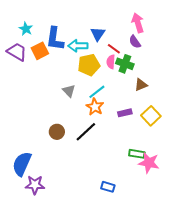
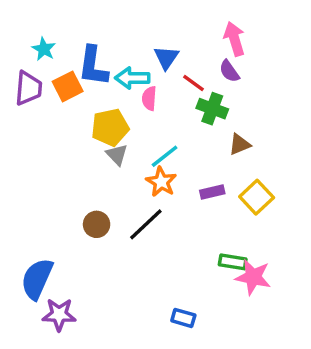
purple trapezoid: (17, 52) -> (28, 88), turned 65
pink semicircle: (111, 62) -> (149, 98), moved
yellow pentagon: (89, 65) -> (110, 127), moved

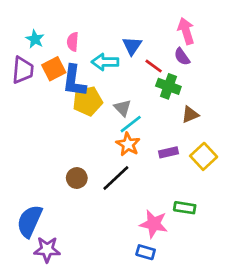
blue L-shape: (93, 66) -> (74, 81), moved
pink semicircle: (149, 98) -> (73, 42), moved
gray triangle: (117, 155) -> (123, 108), moved
pink star: (253, 277) -> (154, 224), moved

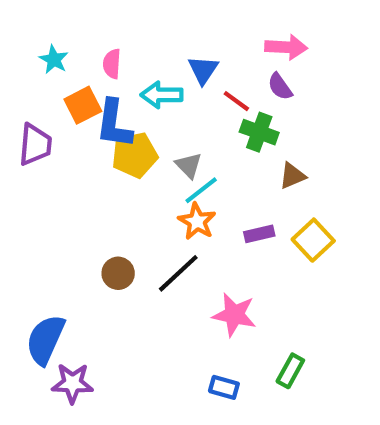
pink arrow: (186, 31) -> (286, 47), turned 110
purple trapezoid: (23, 70) -> (35, 145), moved
green rectangle: (185, 208) -> (290, 371), moved, turned -70
pink star: (154, 224) -> (234, 315), moved

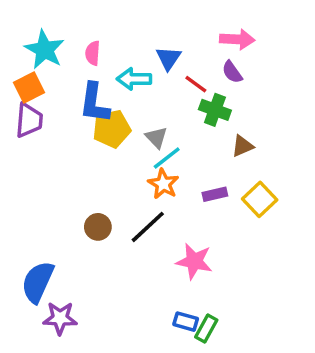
cyan star: (54, 60) -> (45, 50), size x1.6
orange square: (83, 105) -> (29, 88), moved
green rectangle: (290, 371) -> (206, 328), moved

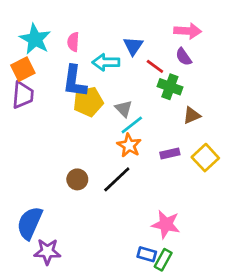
pink star: (194, 261) -> (166, 224), moved

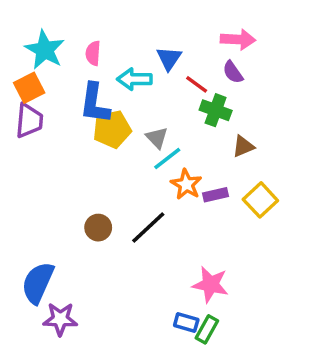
orange star: (129, 145) -> (186, 184), moved

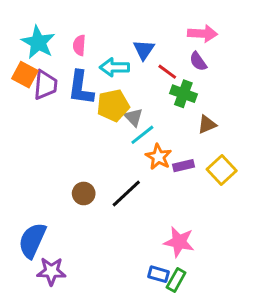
orange square: (29, 88) -> (25, 75), turned -35
purple trapezoid: (29, 121) -> (45, 85), moved
yellow pentagon: (112, 129) -> (113, 105), moved

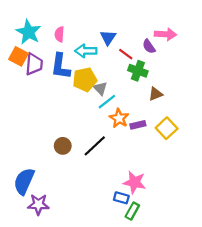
pink arrow: (203, 34) -> (165, 34), moved
blue rectangle: (158, 274) -> (121, 198), moved

